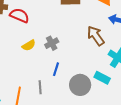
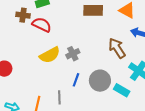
yellow semicircle: (29, 45) -> (50, 55), size x1.5
gray circle: (80, 85) -> (100, 81), moved

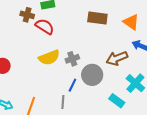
brown arrow: (117, 48) -> (117, 58), turned -85
gray circle: (100, 81) -> (92, 75), moved
gray line: (59, 97) -> (63, 102), moved

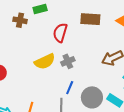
red semicircle: (45, 26) -> (60, 33), moved, turned -102
gray circle: (92, 75) -> (92, 97), moved

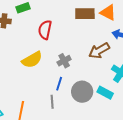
brown rectangle: (90, 19) -> (85, 14), moved
gray cross: (68, 61) -> (64, 61), moved

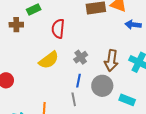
brown arrow: (99, 51) -> (111, 61), moved, turned -45
cyan rectangle: (105, 93) -> (127, 100), moved

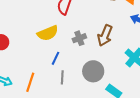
brown arrow: (111, 61) -> (105, 36), moved
blue line: (78, 81) -> (56, 58), moved

